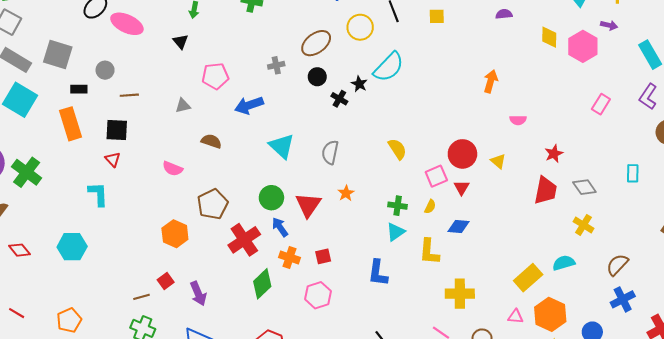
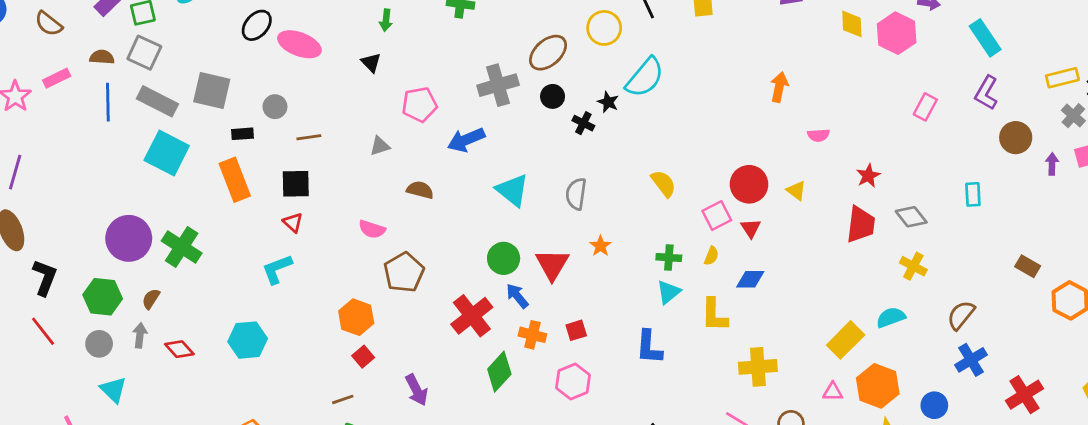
gray cross: (276, 65) -> (498, 85), size x1.8
cyan L-shape: (98, 194) -> (277, 269), turned -105
brown pentagon: (213, 204) -> (404, 272), moved
orange hexagon: (175, 234) -> (356, 317), moved
red square: (166, 281) -> (363, 357), moved

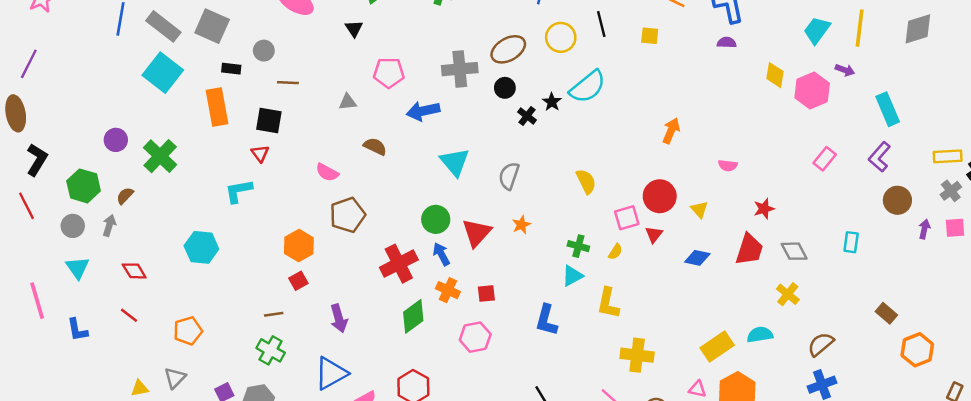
orange arrow: (779, 87) -> (671, 131), moved
purple circle: (129, 238) -> (116, 140), size x0.6
blue diamond: (750, 279) -> (697, 258), moved
red diamond: (179, 349) -> (134, 271), moved

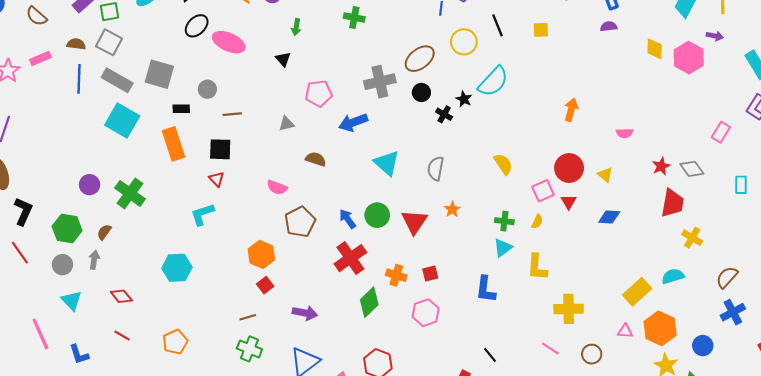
pink rectangle: (825, 159) -> (721, 132), moved
red trapezoid: (749, 249) -> (672, 203), moved
gray diamond: (794, 251) -> (692, 169), moved
blue arrow: (441, 254) -> (348, 219), moved
purple arrow: (339, 318) -> (305, 313), turned -55

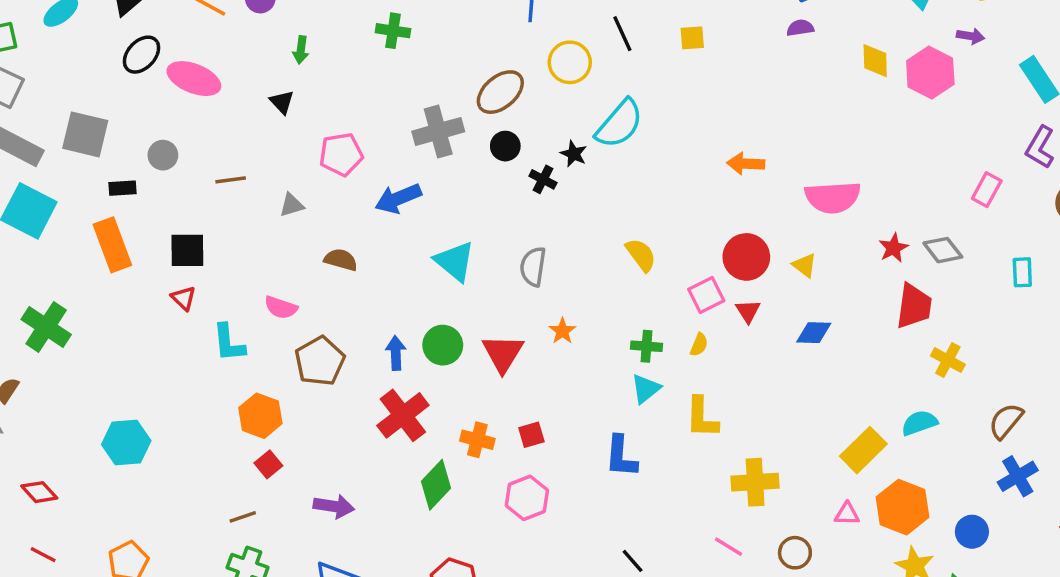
orange arrow: (571, 110) -> (746, 164), turned -100
brown line: (232, 114) -> (231, 180), moved
pink semicircle: (625, 133) -> (833, 197), size x2.0
cyan L-shape: (202, 214) -> (229, 343), moved, turned -75
blue arrow: (348, 219) -> (396, 353), turned 36

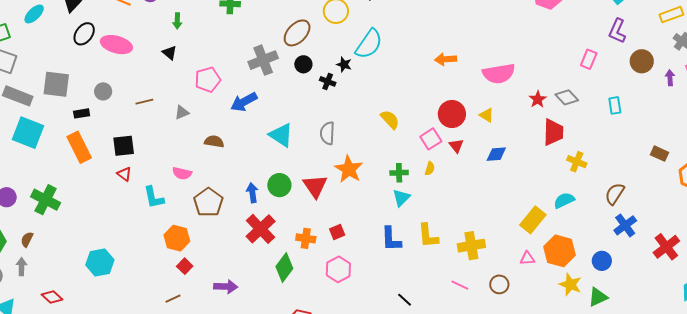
orange star: (562, 331) -> (349, 169), size x1.8
yellow L-shape: (702, 418) -> (428, 236), moved

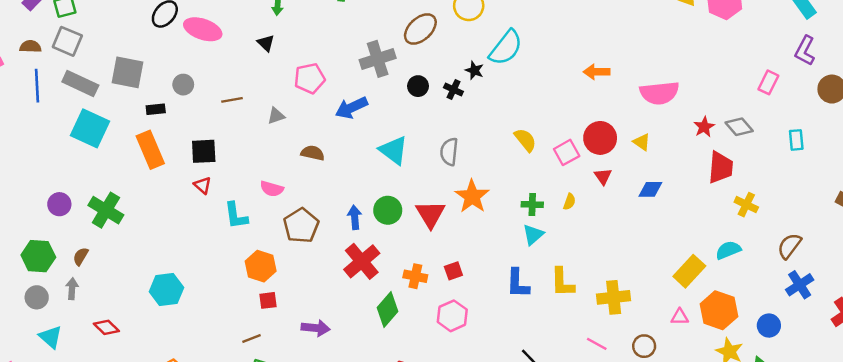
black circle: (303, 64) -> (418, 86), moved
pink square: (431, 139) -> (567, 152), moved
red square: (185, 266) -> (268, 300), turned 35

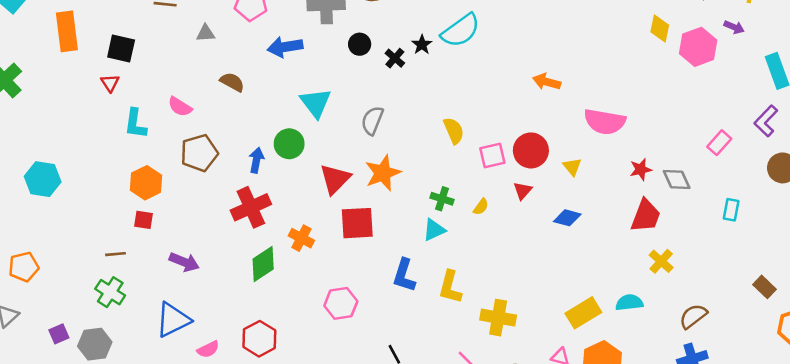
green circle: (388, 210) -> (289, 144), moved
red square: (453, 271) -> (357, 223), moved, size x1.8
pink hexagon: (452, 316) -> (341, 303), moved

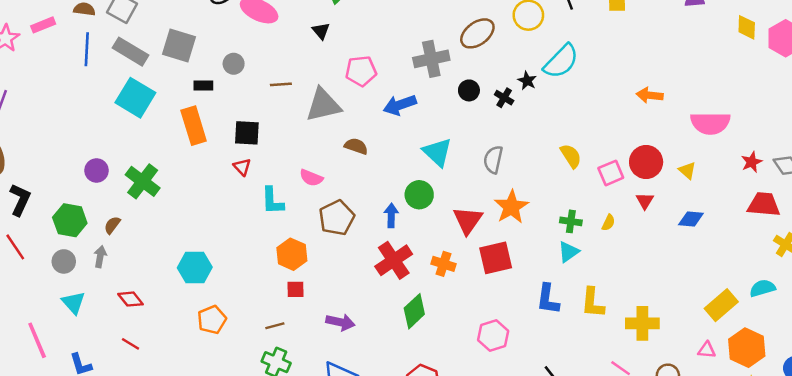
gray triangle: (206, 33) -> (323, 105), size x2.0
red trapezoid: (646, 216) -> (764, 204), turned -96
orange cross: (301, 238) -> (443, 264), moved
orange pentagon: (24, 267) -> (212, 320), moved

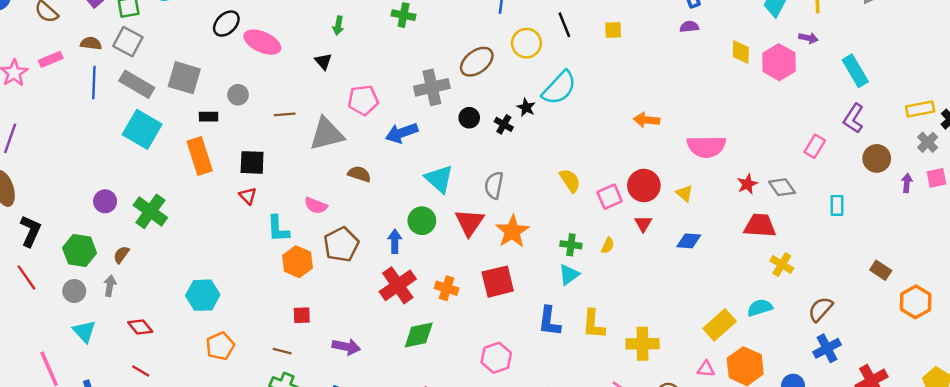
red triangle: (468, 220) -> (469, 222), moved
orange hexagon: (292, 254) -> (297, 262), moved
green diamond: (414, 311) -> (419, 335), turned 32
brown line: (275, 326) -> (282, 351), turned 30

